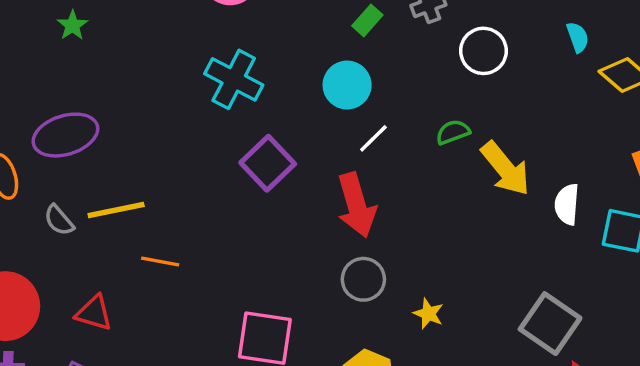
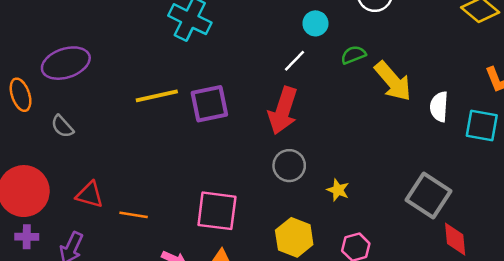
cyan circle: (347, 85) -> (315, 23), moved, size x0.7
purple square: (268, 163) -> (209, 104), moved, turned 33
red arrow: (357, 205) -> (283, 111), turned 36
yellow line: (116, 210) -> (157, 96), moved
orange line: (160, 262) -> (134, 215), moved

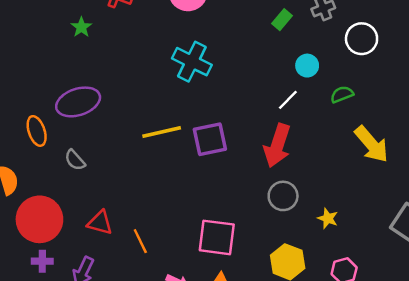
yellow arrow: (393, 81) -> (371, 144), moved
orange line: (134, 215) -> (140, 241), turned 55

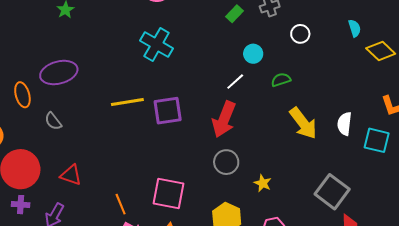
white circle: (362, 39) -> (300, 34), size x0.7
orange line: (140, 241) -> (121, 204), moved

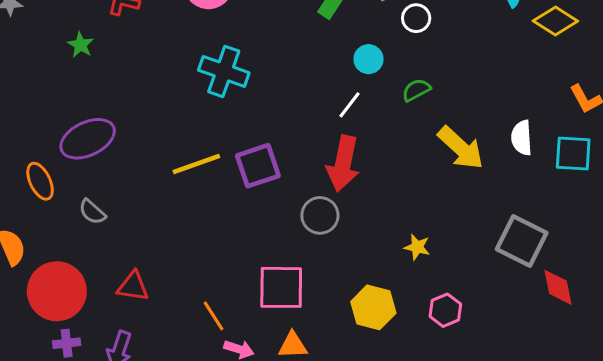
white circle: (300, 34) -> (416, 18), moved
gray circle: (226, 162) -> (320, 215), moved

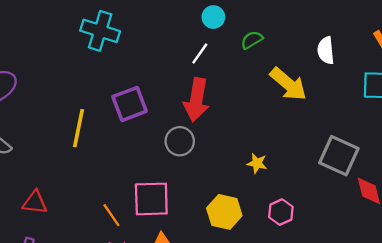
white semicircle: (522, 138) -> (326, 50), moved
yellow line: (196, 164) -> (78, 128), moved, turned -57
orange line: (214, 316) -> (111, 215), moved

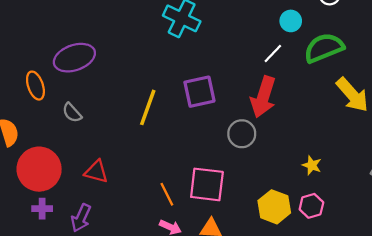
green semicircle: (252, 40) -> (324, 48), size x1.8
pink hexagon: (281, 212) -> (311, 206), moved

